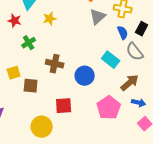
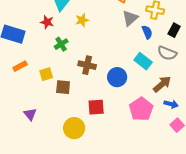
blue semicircle: (123, 33) -> (147, 32), moved
gray semicircle: (135, 52) -> (167, 53), turned -30

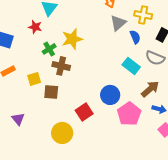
yellow star: (82, 20) -> (72, 39), moved, size x1.5
brown cross: (87, 65) -> (61, 66), moved
blue circle: (117, 77) -> (110, 95), moved
red square: (96, 107) -> (84, 112), turned -30

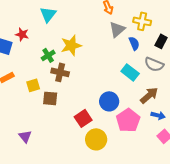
red star: (35, 27) -> (22, 34), moved
purple triangle: (18, 119) -> (25, 136), moved
yellow circle: (62, 133) -> (96, 139), moved

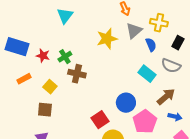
red star: (22, 34) -> (43, 56), moved
yellow star: (71, 45) -> (107, 39), moved
yellow square: (33, 85) -> (50, 87), turned -32
brown square: (50, 98) -> (45, 110), moved

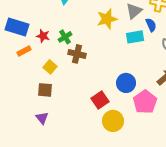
cyan rectangle: (147, 74) -> (135, 37), moved, turned -48
orange rectangle: (24, 79) -> (24, 51), moved

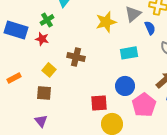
green cross: (65, 37) -> (47, 20), moved
cyan rectangle: (135, 37) -> (129, 53), moved
orange rectangle: (24, 51) -> (14, 78), moved
red square: (100, 100) -> (99, 103), turned 30

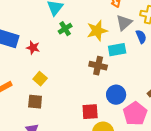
green cross: (47, 20) -> (65, 29), moved
cyan rectangle: (129, 53) -> (117, 50), moved
brown cross: (76, 57) -> (98, 66), moved

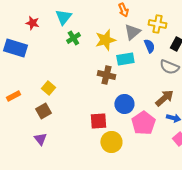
red star: (33, 48) -> (32, 23), moved
brown square: (35, 102) -> (43, 111), turned -35

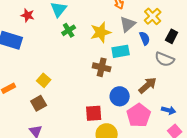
yellow cross: (157, 24) -> (153, 16), turned 36
brown arrow: (164, 98) -> (148, 85), moved

